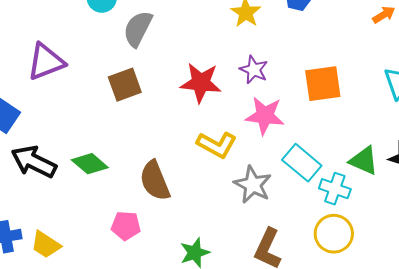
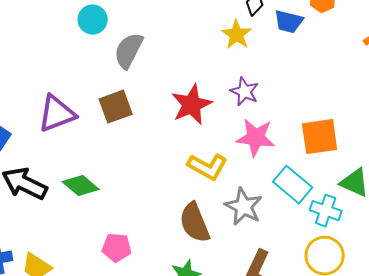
purple triangle: (46, 62) -> (57, 114), moved
red star: (201, 83) -> (192, 105), turned -30
orange square: (323, 84) -> (320, 137), moved
brown semicircle: (155, 181) -> (195, 223), moved

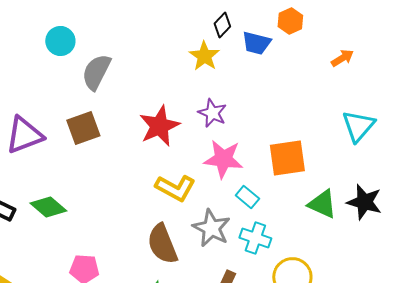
cyan rectangle: (293, 185) -> (247, 197), moved, size x0.6
cyan cross: (326, 211) -> (255, 238), moved

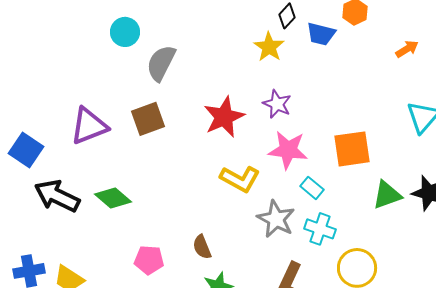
green triangle: (322, 204) -> (387, 195), turned -44
brown semicircle: (162, 244) -> (202, 247), moved, size x0.6

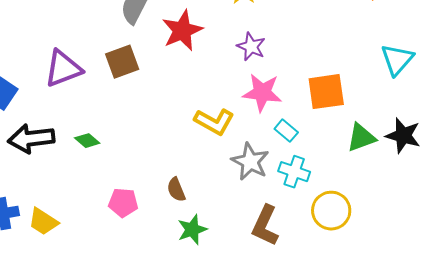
red star: (224, 117) -> (182, 31), moved
black arrow: (57, 196) -> (31, 139), turned -33
green diamond: (113, 198) -> (87, 141), size x0.7

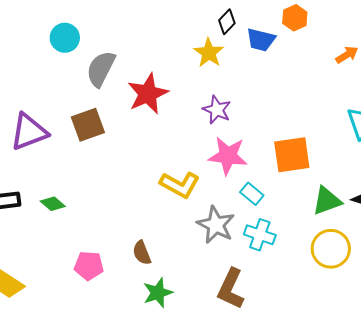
yellow circle: (331, 211) -> (331, 249), moved

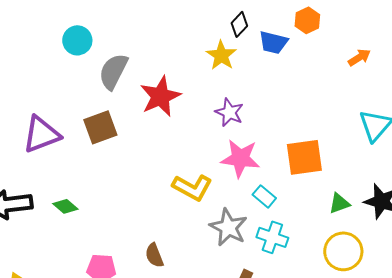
green triangle: (327, 201) -> (339, 203), size x0.7

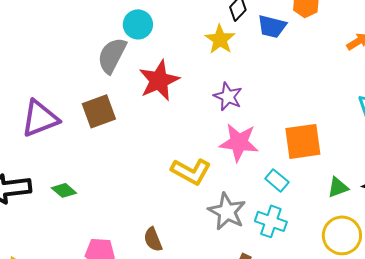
cyan circle: (77, 40) -> (138, 24), moved
cyan rectangle: (264, 196) -> (277, 180), moved

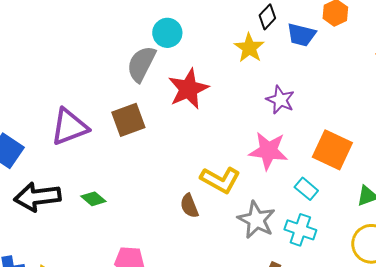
purple star: (228, 96) -> (280, 100), moved
orange square: (303, 141) -> (332, 150), turned 33
brown semicircle: (153, 239) -> (189, 206), moved

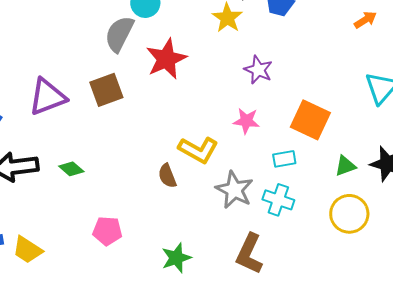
pink star: (268, 151) -> (246, 121), size x0.7
cyan rectangle: (306, 189) -> (284, 159), turned -50

